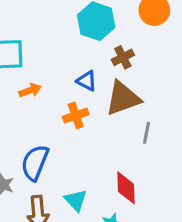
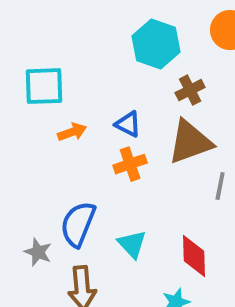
blue triangle: (87, 81) -> (128, 124), moved
cyan triangle: (76, 200) -> (132, 244), moved

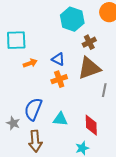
cyan triangle: (132, 244) -> (60, 119), turned -42

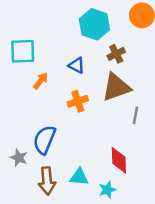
blue triangle: (58, 59) -> (77, 65), moved
orange arrow: (30, 63) -> (41, 81), turned -32
cyan triangle: (60, 119) -> (79, 177), moved

